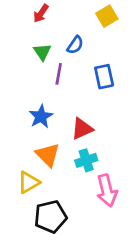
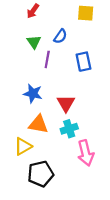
yellow square: (107, 16) -> (86, 13), turned 35
blue star: (41, 116) -> (33, 94), turned -30
red triangle: (82, 129) -> (66, 103), turned -36
orange triangle: (48, 155) -> (38, 124), turned -35

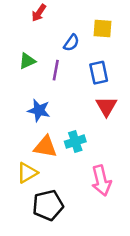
yellow square: (86, 13) -> (103, 28), moved
green triangle: (34, 42) -> (27, 61), moved, turned 40
red triangle: (66, 103) -> (106, 106), moved
cyan cross: (69, 129) -> (75, 142), moved

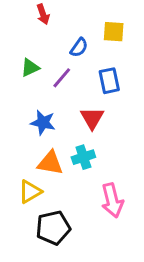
red arrow: (39, 13) -> (43, 14), turned -54
purple line: (56, 70) -> (62, 78), turned 30
red triangle: (106, 106) -> (92, 118), moved

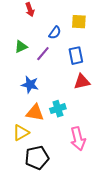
red triangle: (92, 118) -> (82, 82), moved, turned 48

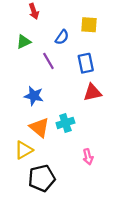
green triangle: (21, 47) -> (24, 42), moved
purple line: (43, 54) -> (48, 61), turned -70
orange triangle: (35, 113) -> (39, 127), turned 30
pink arrow: (78, 139) -> (88, 157), size x0.6

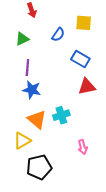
purple line: (48, 61) -> (27, 67), moved, turned 35
blue rectangle: (86, 63) -> (80, 59), turned -48

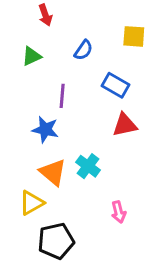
yellow square: (84, 23) -> (134, 36), moved
purple line: (27, 67) -> (62, 96), moved
cyan cross: (61, 115) -> (88, 166), turned -35

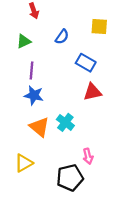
purple line: (62, 96) -> (32, 71), moved
yellow triangle: (32, 203) -> (24, 163), moved
black pentagon: (56, 241) -> (70, 178), moved

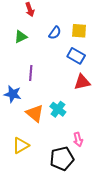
yellow square: (99, 27) -> (79, 31), moved
purple line: (32, 71) -> (31, 73), moved
blue star: (34, 95) -> (13, 94), moved

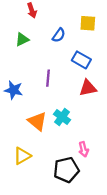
yellow square: (79, 31) -> (88, 23), moved
purple line: (31, 73) -> (48, 78), moved
blue star: (13, 94) -> (14, 90), moved

